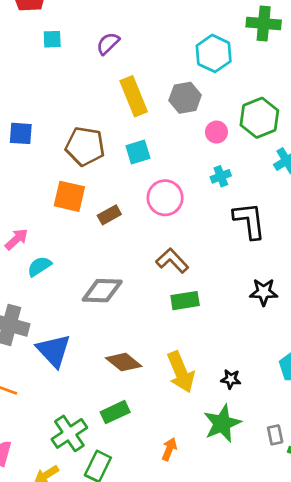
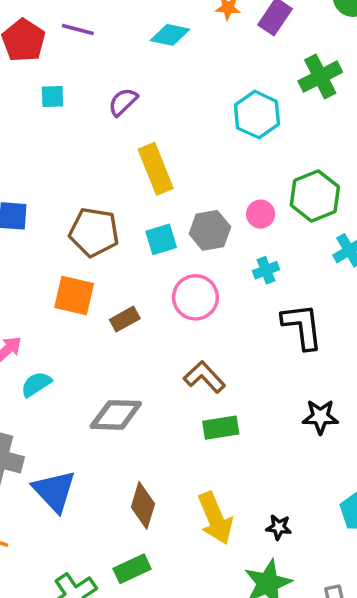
green cross: (264, 23) -> (320, 77), turned -32
gray hexagon: (185, 98) -> (210, 230), moved
brown diamond: (124, 362) -> (143, 505), turned 68

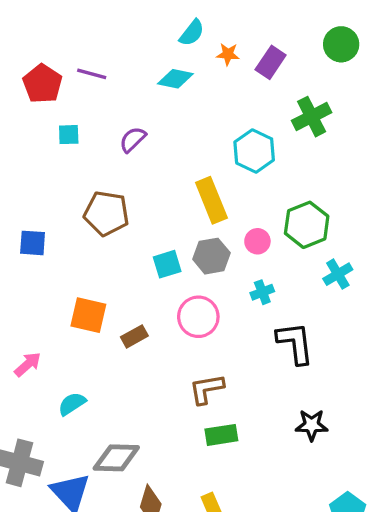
yellow rectangle: (156, 169) -> (211, 200), moved
brown pentagon: (94, 232) -> (106, 213), moved
brown L-shape: (204, 377) -> (207, 389), turned -57
cyan semicircle: (36, 384) -> (72, 404), moved
gray diamond: (116, 415) -> (116, 458), moved

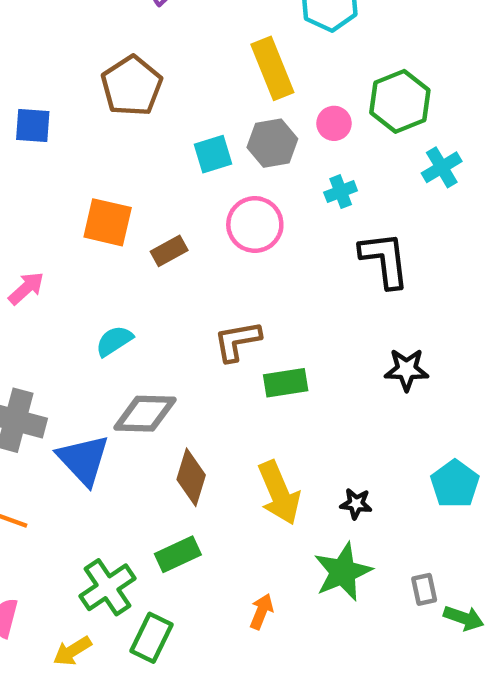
brown pentagon: (106, 213) -> (132, 86), turned 30
brown L-shape: (207, 389) -> (237, 341), moved
cyan semicircle: (72, 404) -> (114, 341), moved

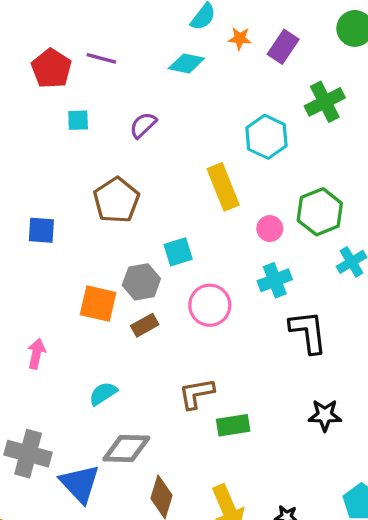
gray hexagon: (272, 143) -> (141, 282), moved
cyan cross: (341, 192) -> (275, 280), size x1.4
pink arrow: (26, 288) -> (36, 354), turned -36

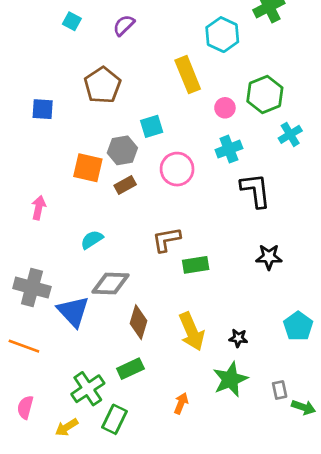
cyan square: (78, 120) -> (72, 21), turned 30

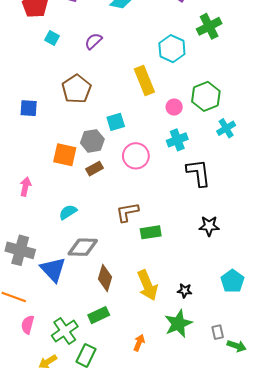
pink semicircle: (25, 407) -> (28, 325), moved

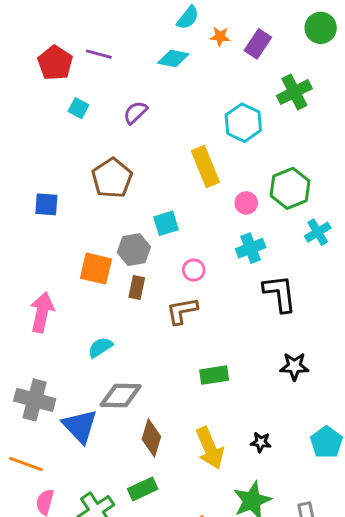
pink circle: (136, 156) -> (194, 270), size x0.6
brown rectangle: (94, 169) -> (137, 288), turned -49
pink arrow: (25, 187) -> (42, 312), size x1.5
brown L-shape: (127, 212) -> (182, 311), moved
black star: (185, 291) -> (261, 442), moved

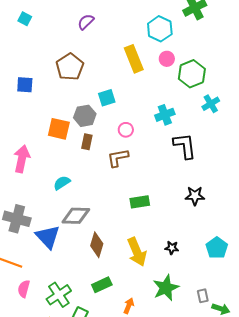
cyan square: (78, 108) -> (25, 19), moved
pink circle: (246, 203) -> (167, 59), moved
green rectangle: (143, 489) -> (102, 285), moved

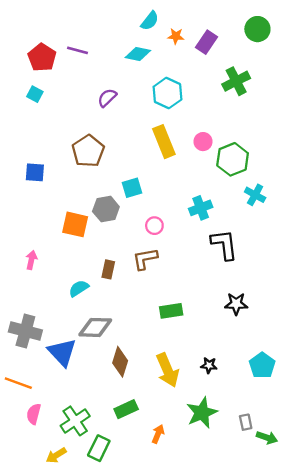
cyan hexagon: (160, 29) -> (167, 93), moved
cyan cross: (211, 104) -> (255, 195), turned -30
brown rectangle: (87, 142) -> (108, 269), moved
pink arrow: (22, 159) -> (31, 260), size x0.6

